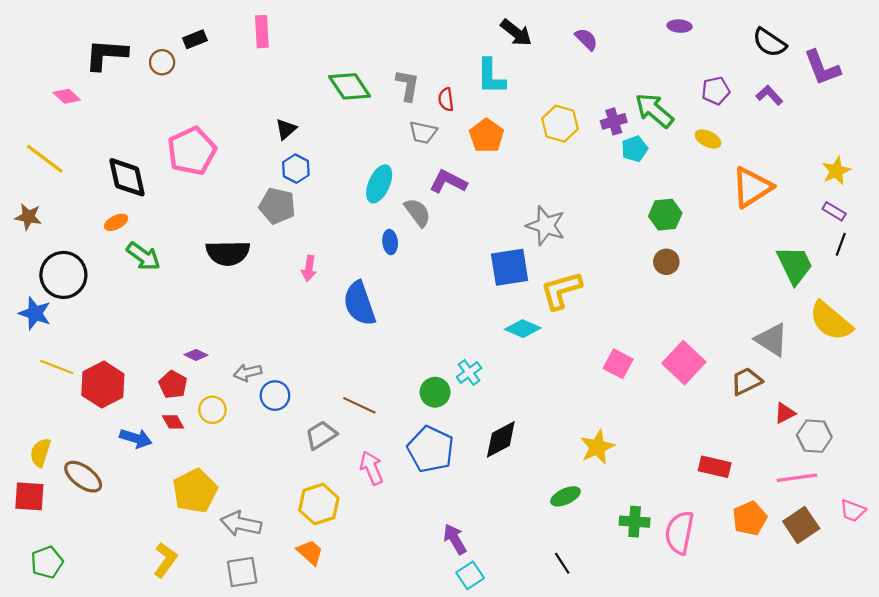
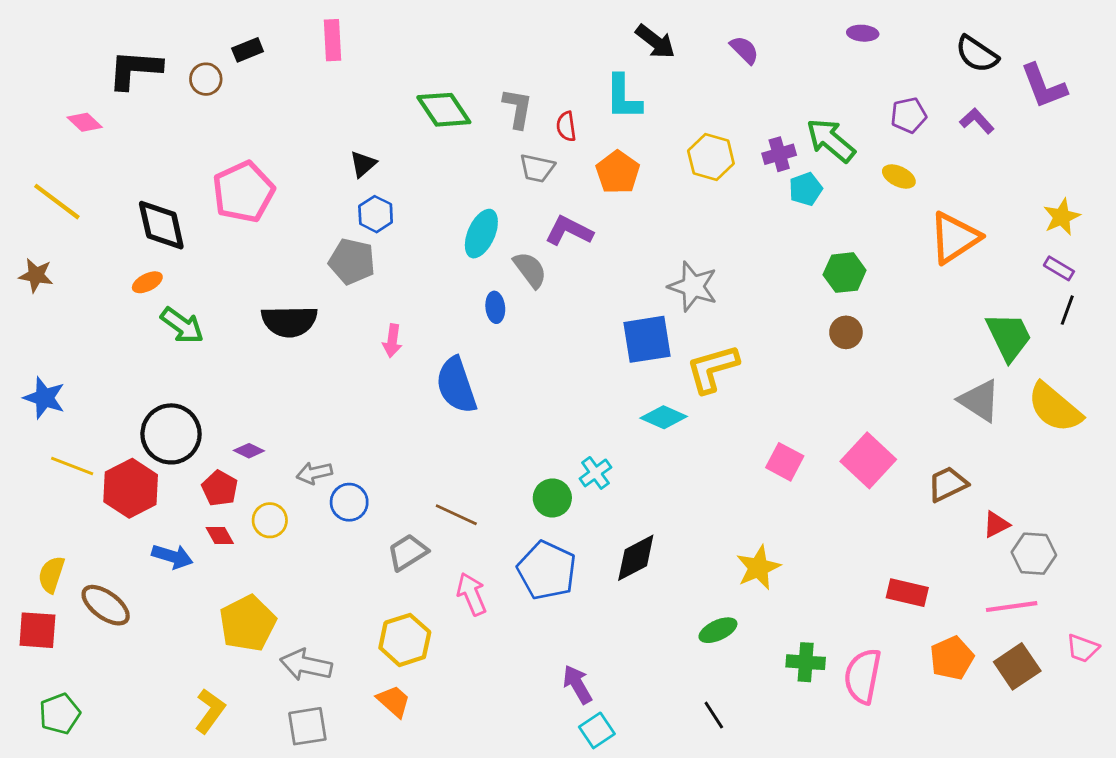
black circle: (63, 275) -> (171, 434), moved
gray triangle: (772, 340) -> (980, 401), moved

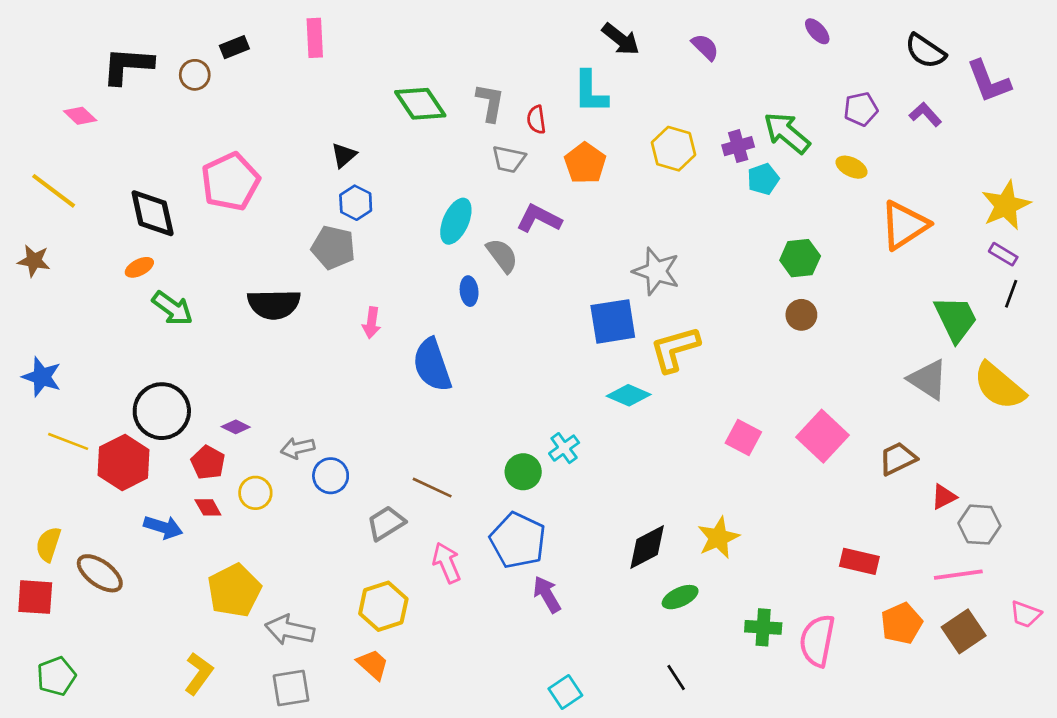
purple ellipse: (863, 33) -> (817, 31), turned 44
yellow star: (1062, 217) -> (1006, 205), size x1.4
black diamond: (636, 558) -> (647, 547), moved
purple arrow: (577, 684) -> (547, 594), moved

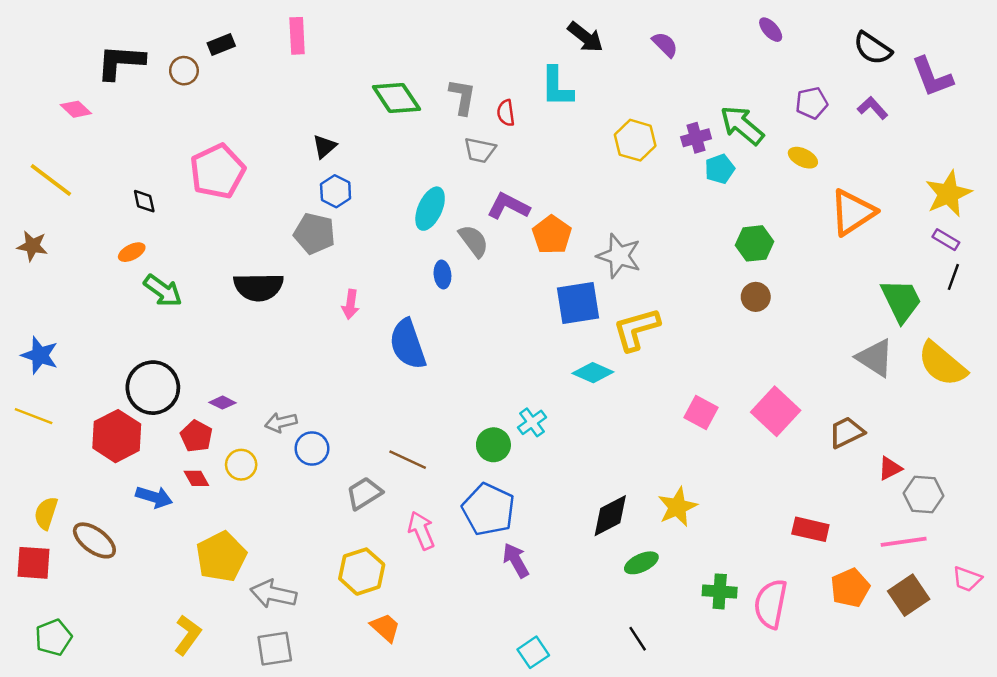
orange pentagon: (585, 163) -> (552, 235), moved
black diamond: (153, 213) -> (144, 201), size x0.5
yellow line: (68, 441) -> (34, 416), moved
orange trapezoid: (373, 664) -> (385, 627), moved

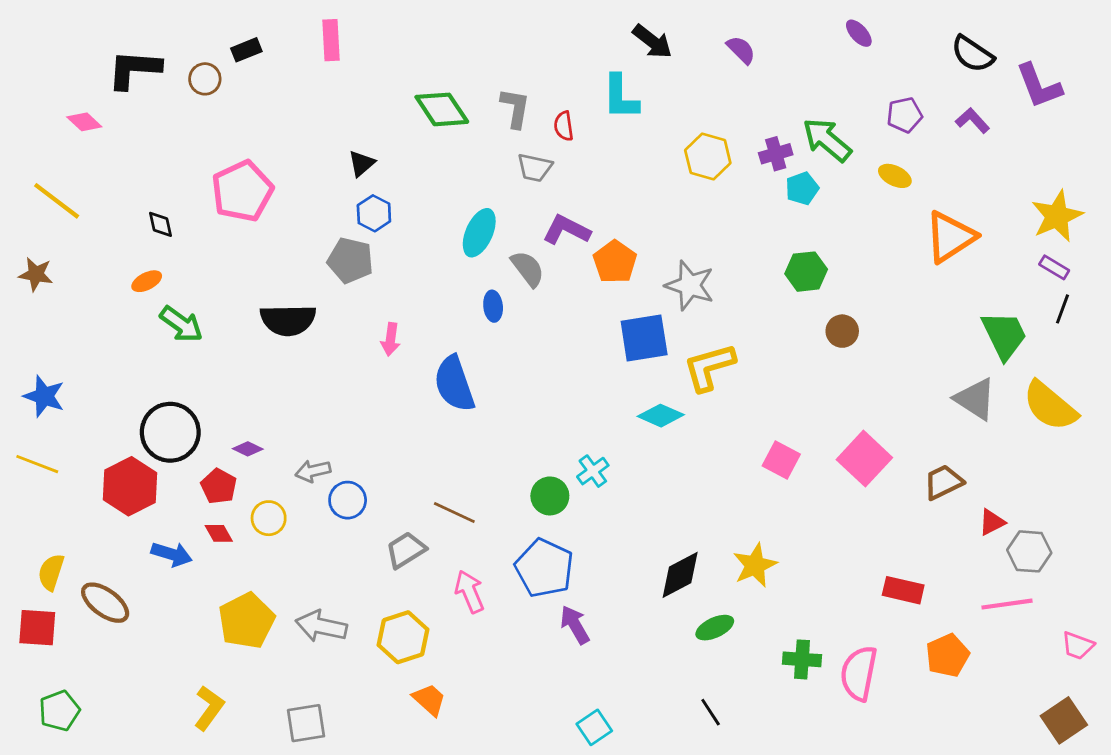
green hexagon: (754, 243) -> (806, 272), moved
gray arrow: (273, 594) -> (321, 626), moved
brown square: (909, 595) -> (1064, 720), moved

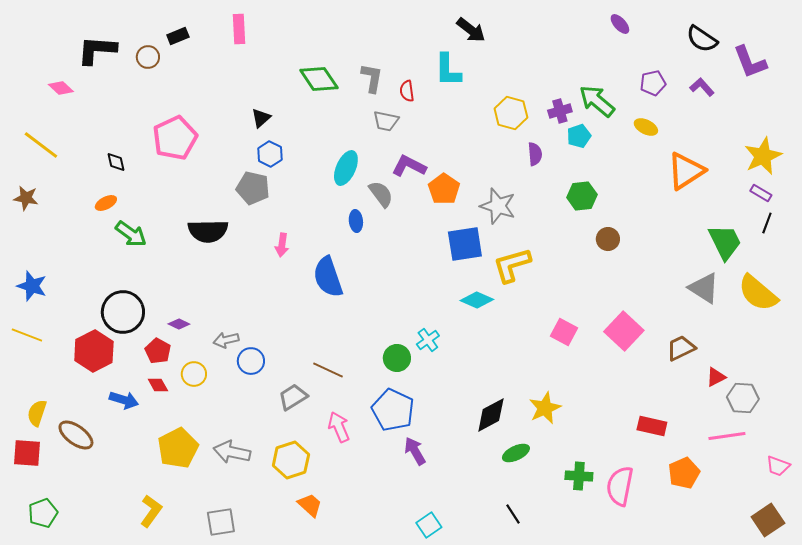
purple semicircle: (741, 50) -> (535, 154), moved, turned 40

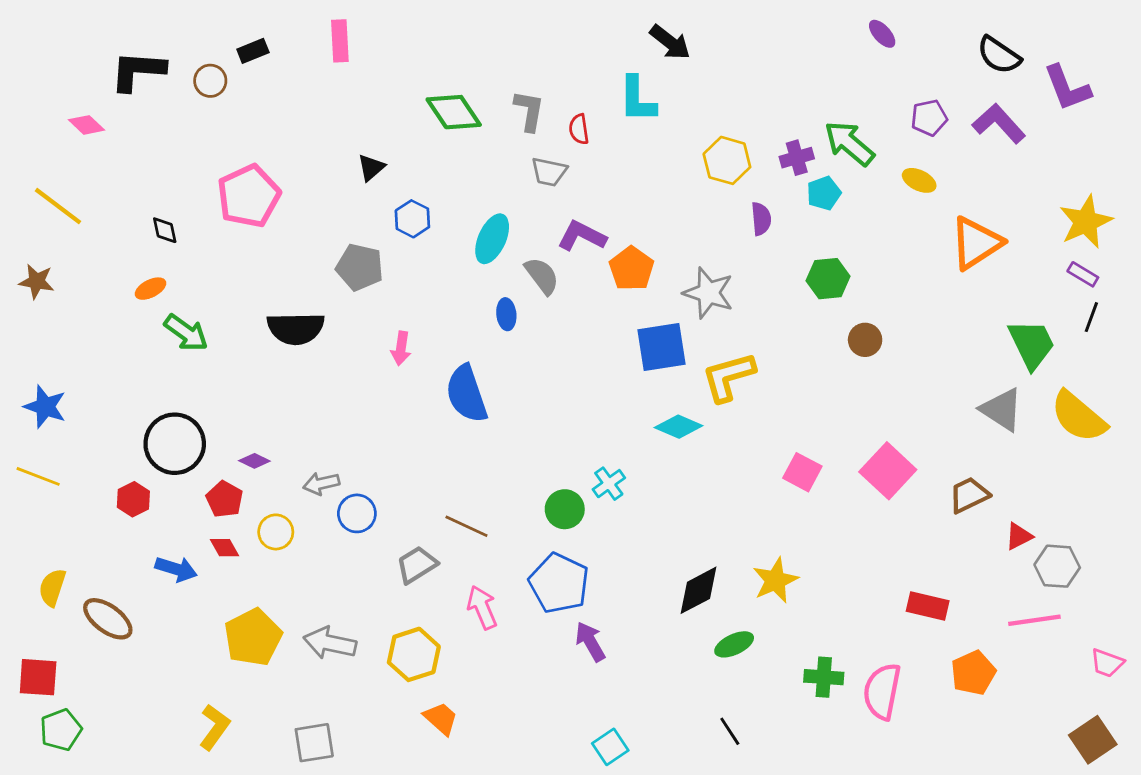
purple L-shape: (702, 87) -> (999, 123), size x1.5
blue hexagon: (270, 154) -> (412, 219), moved
red hexagon: (94, 351) -> (133, 499), size x0.6
red square: (27, 453) -> (38, 677), moved

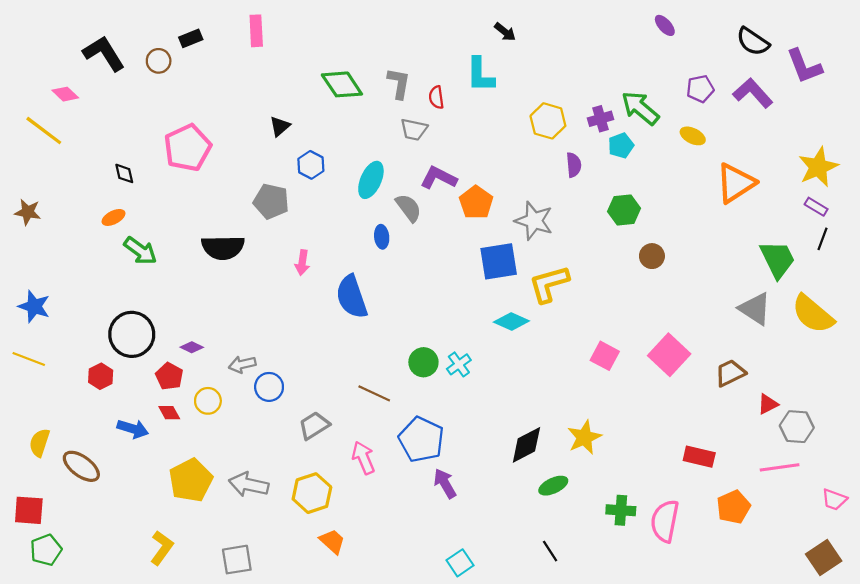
black arrow: (670, 42) -> (505, 32), size x0.7
black L-shape: (138, 71) -> (104, 53), turned 54
yellow line: (58, 206) -> (44, 131), moved
green circle: (565, 509) -> (423, 362), moved
brown line: (466, 526) -> (374, 393), moved

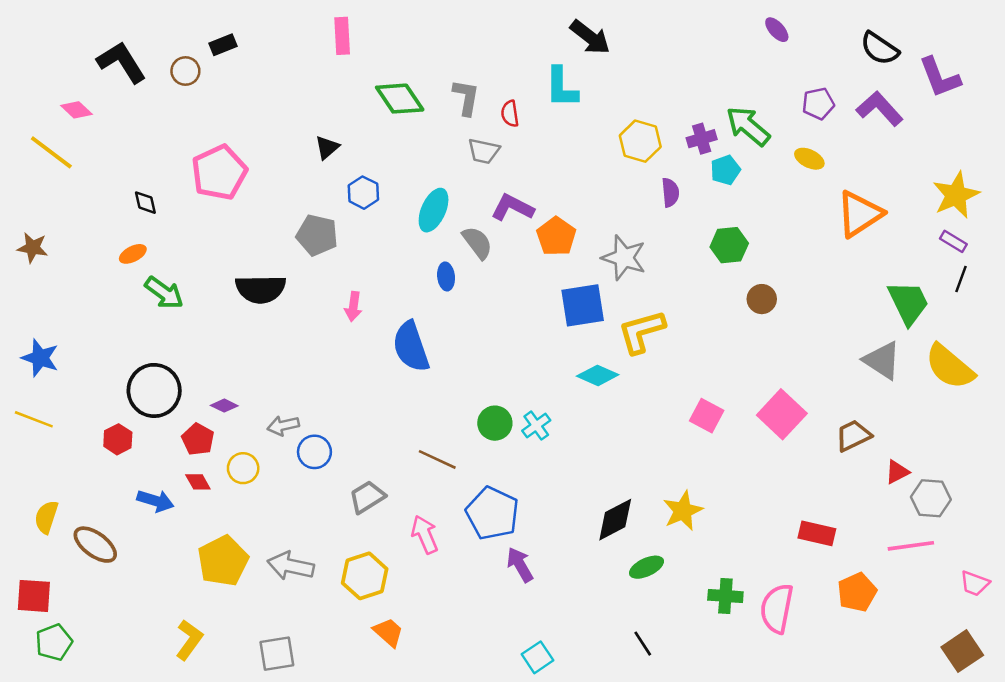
pink rectangle: (256, 31) -> (342, 36), moved
black arrow: (505, 32) -> (590, 37), size x1.6

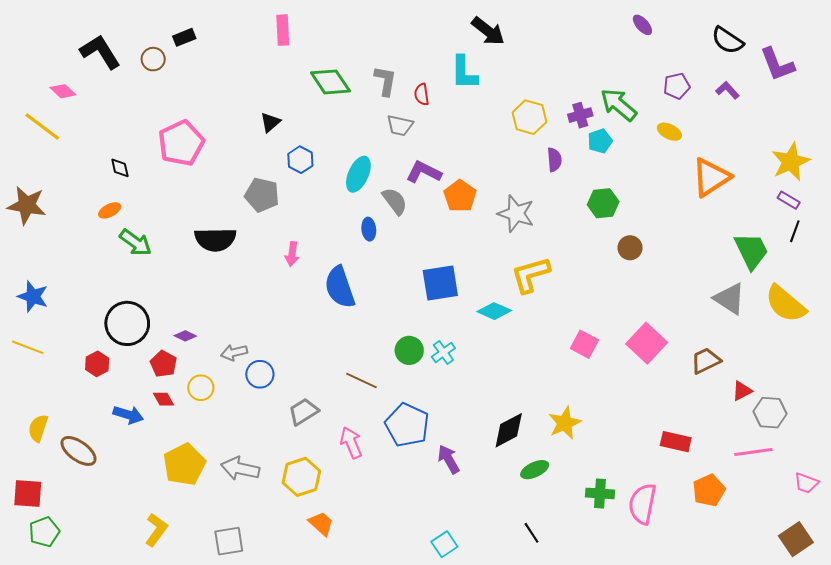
purple L-shape: (880, 109) -> (727, 90), size x0.6
brown star: (33, 248) -> (27, 205), size x1.5
blue square: (583, 305) -> (440, 283), moved
purple arrow: (520, 565) -> (449, 459), moved

